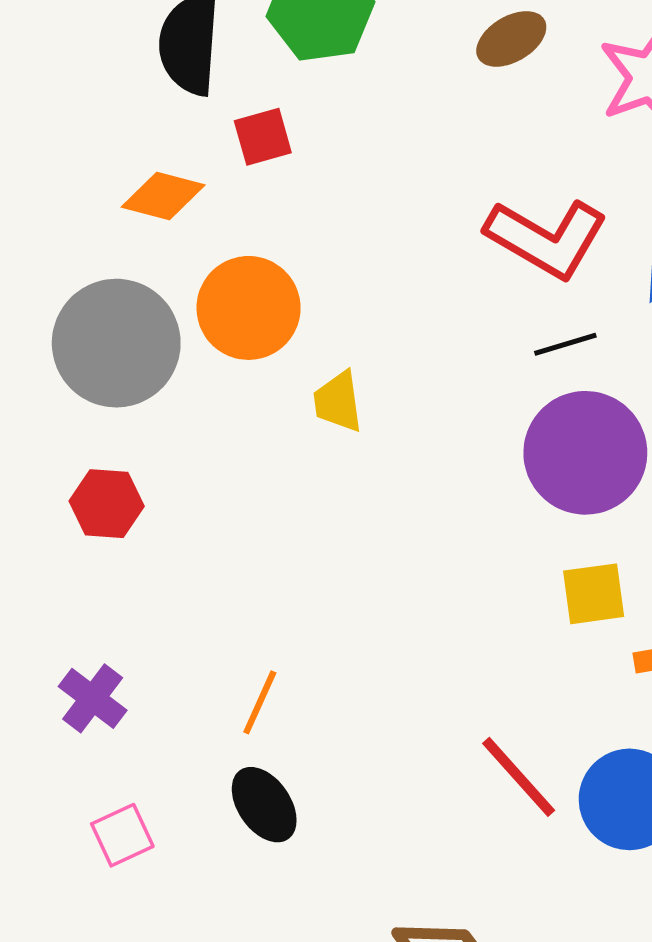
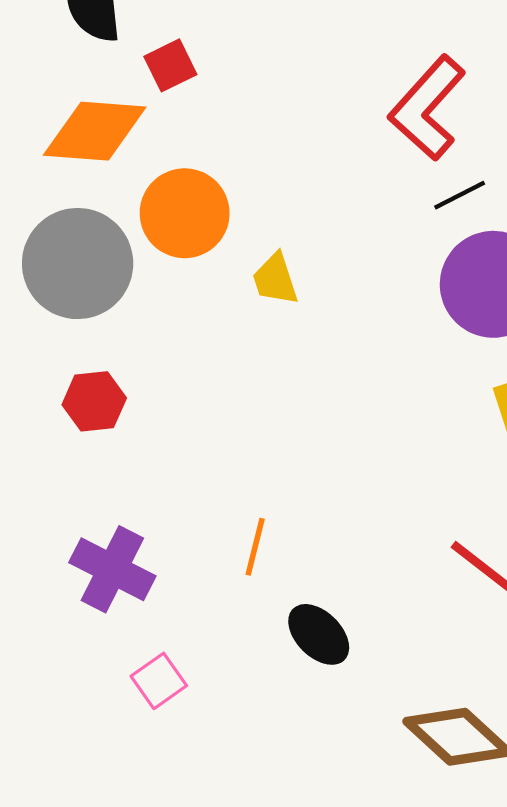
orange diamond: (163, 196) -> (95, 131), size x1.5
red L-shape: (547, 238) -> (427, 108), turned 112
purple cross: (93, 698) -> (112, 569), size x1.4
black ellipse: (264, 805) -> (319, 634), moved

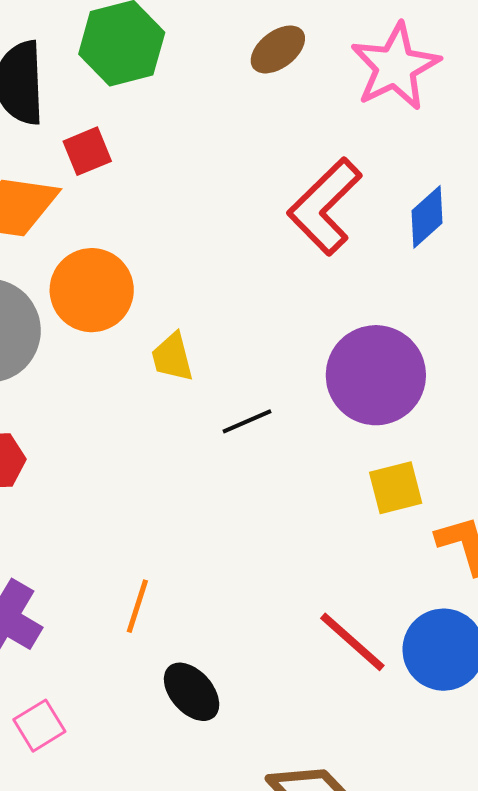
black line: (460, 195) -> (247, 421), moved

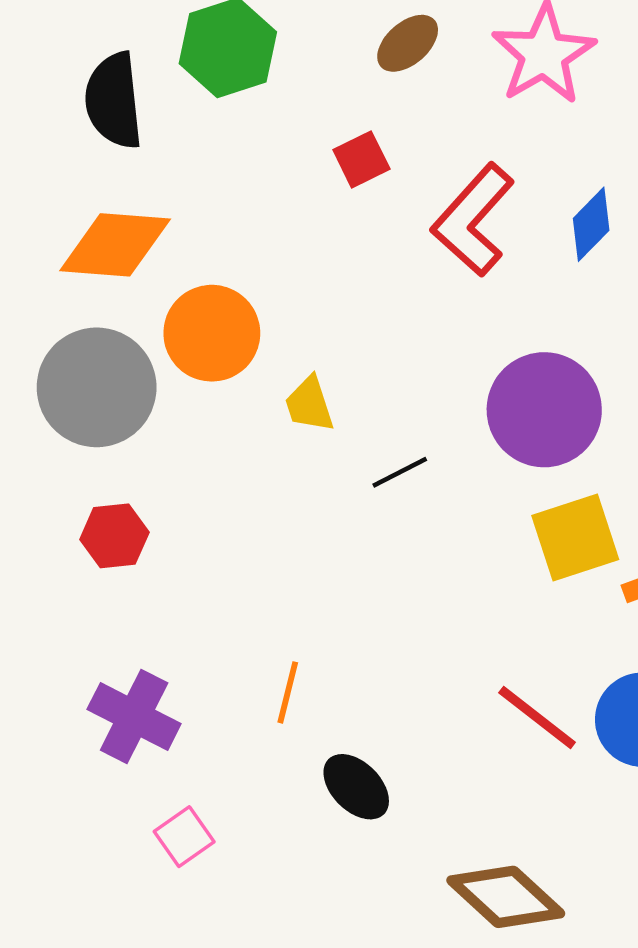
red square: (87, 151) -> (361, 159), moved
yellow square: (396, 488) -> (575, 537), size x1.4

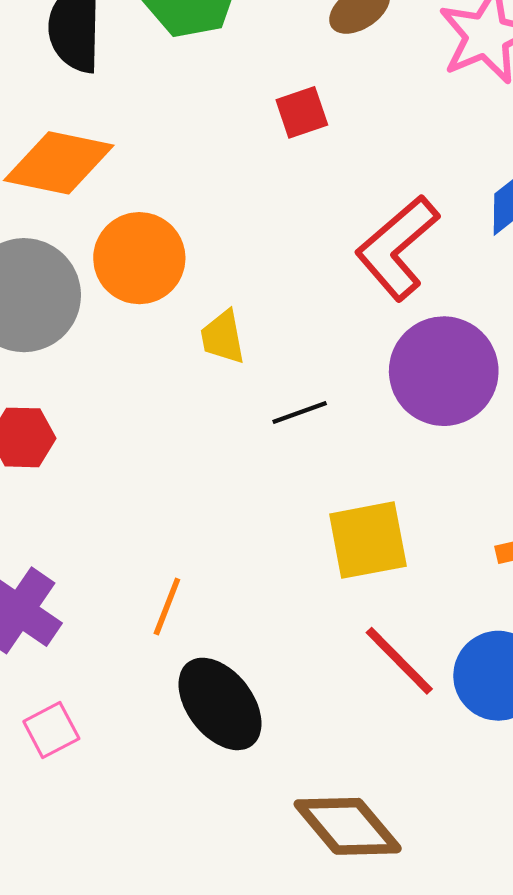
red L-shape: (473, 220) -> (397, 248), moved
yellow square: (575, 537) -> (368, 540), moved
black ellipse: (356, 787) -> (220, 704), size x1.4

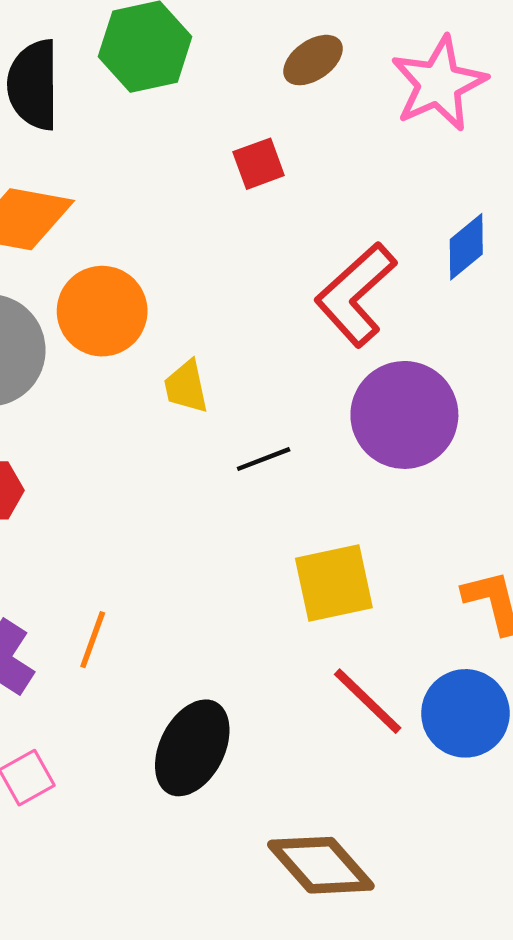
orange line: (167, 607) -> (93, 640), moved
black ellipse: (220, 704) -> (192, 748), turned 66

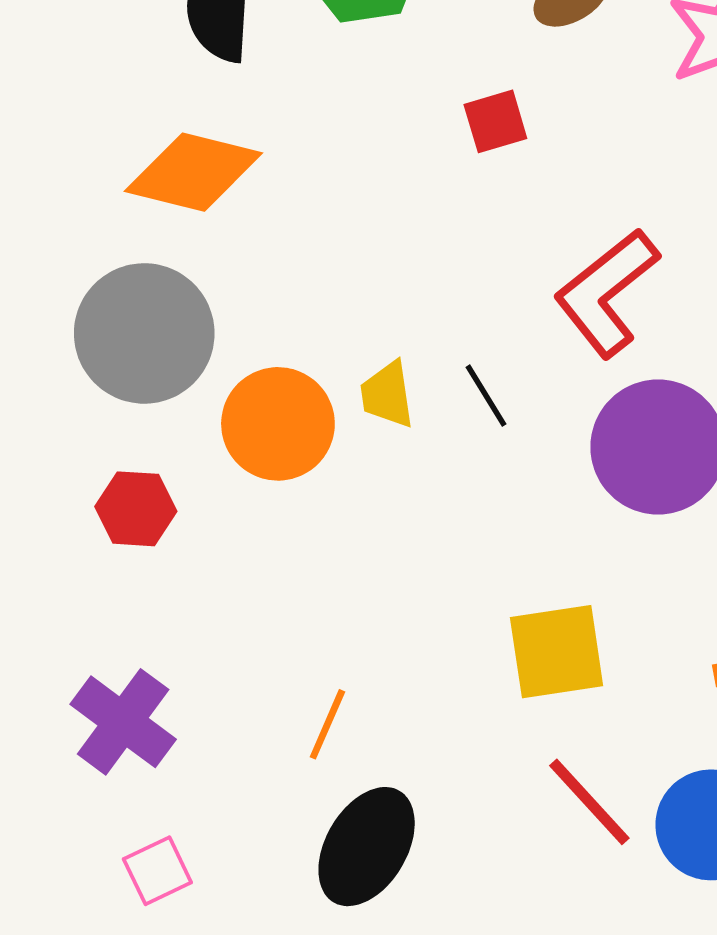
orange circle: (102, 311) -> (278, 424), moved
black line: (264, 459) -> (486, 396), moved, turned 76
orange line: (93, 640) -> (327, 724), moved

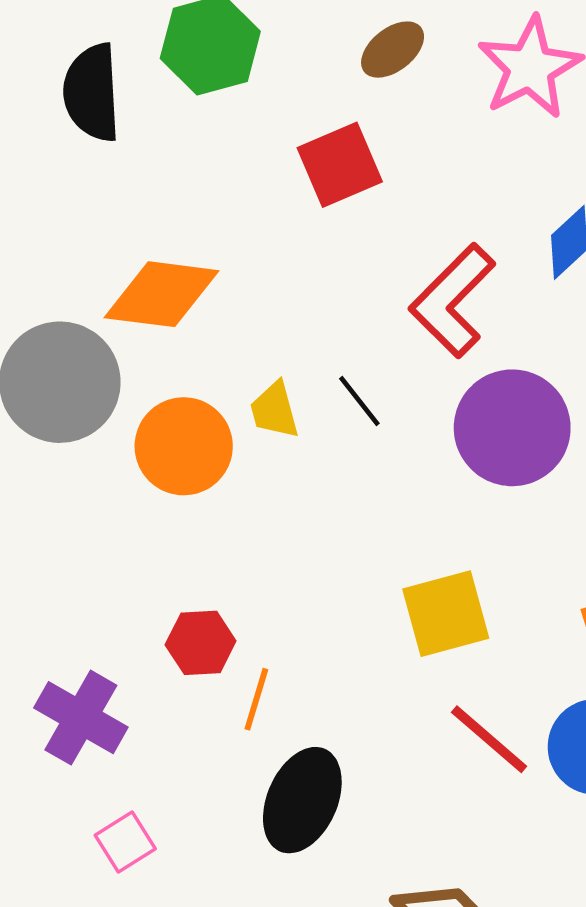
red square: (495, 121) -> (340, 165), size x1.5
orange diamond: (193, 172) -> (161, 294), moved
red hexagon: (136, 509) -> (201, 643), moved

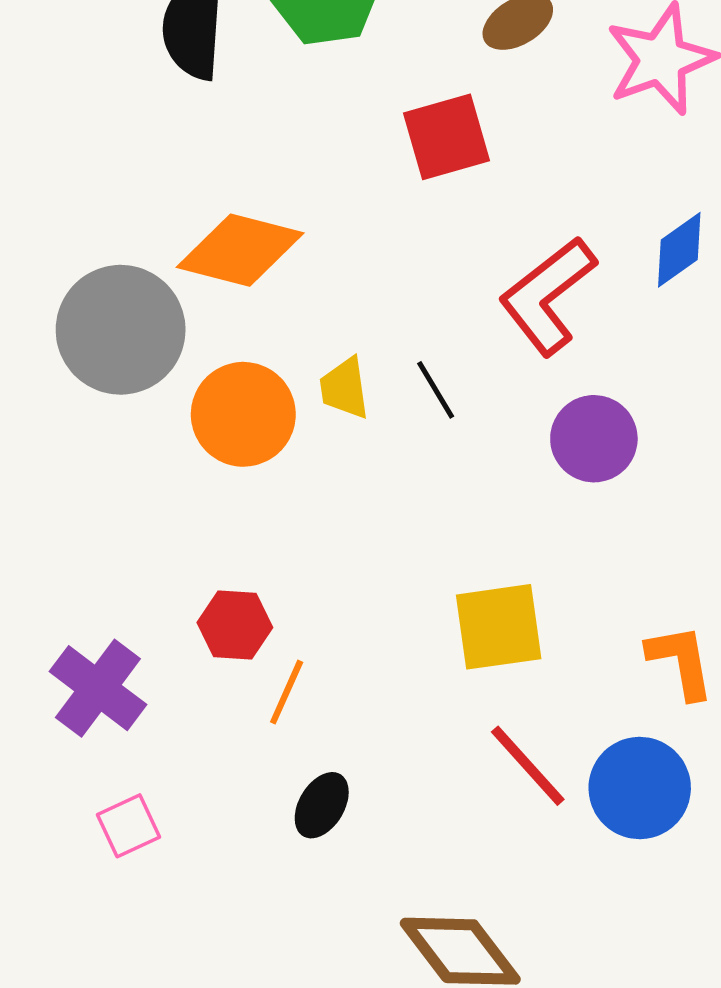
purple circle: (512, 428) -> (594, 439), size x0.7
black ellipse: (302, 800) -> (322, 805), size x0.6

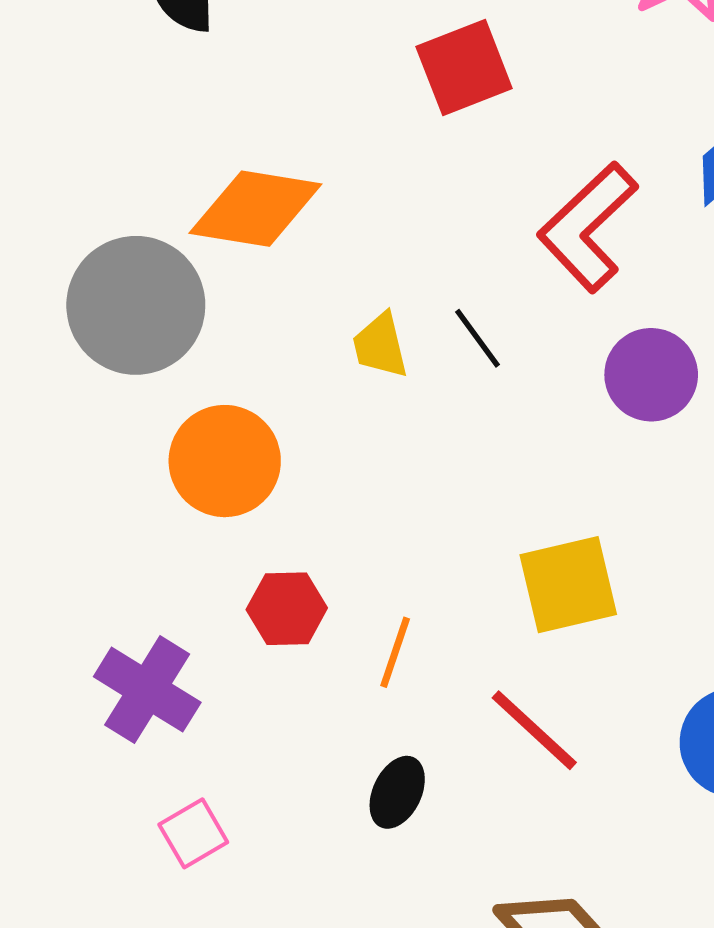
orange circle: (243, 414) -> (225, 461), moved
orange line: (287, 692) -> (395, 652), moved
red line: (528, 766) -> (534, 730), moved

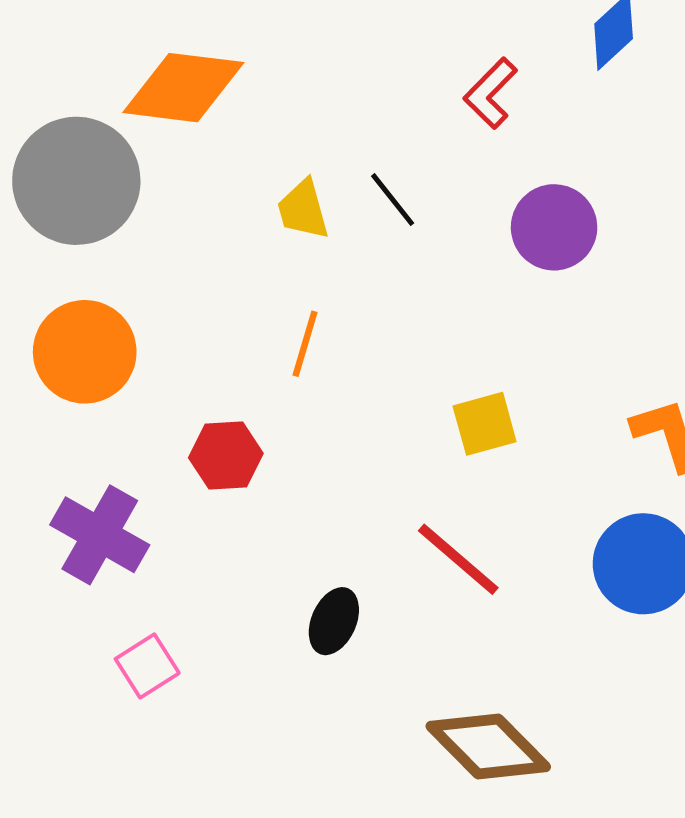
red L-shape: (588, 227) -> (490, 93), size x0.6
orange circle: (225, 461) -> (85, 352), moved
yellow square: (568, 585) -> (485, 424), size x0.7
orange line: (395, 652) -> (305, 344), moved

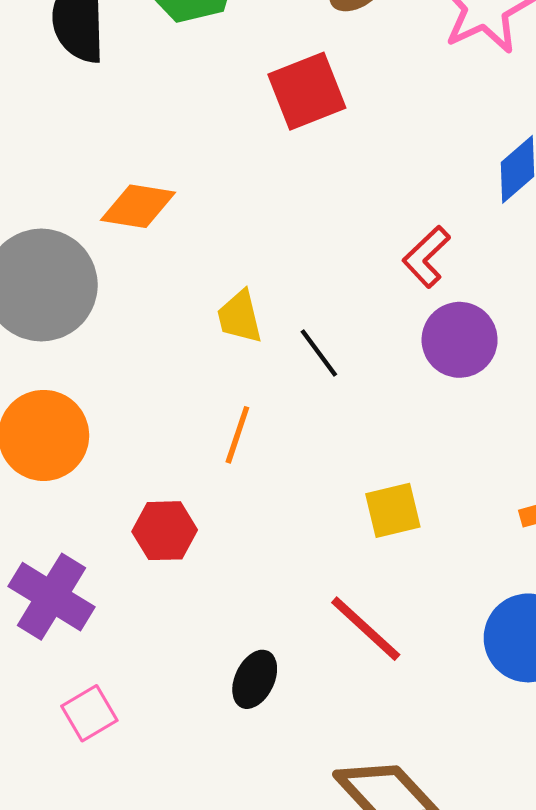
orange diamond: (183, 88) -> (138, 206), size x0.7
red L-shape: (490, 93) -> (426, 257), moved
black line: (393, 200) -> (319, 353), moved

